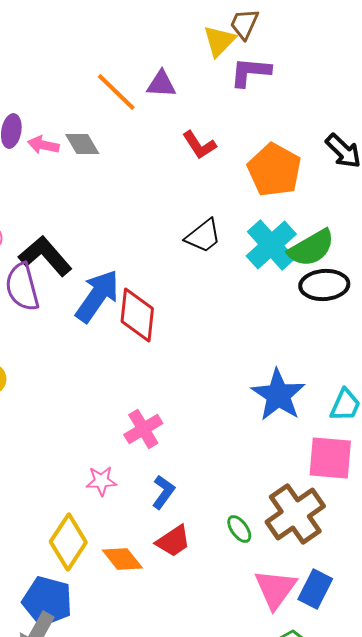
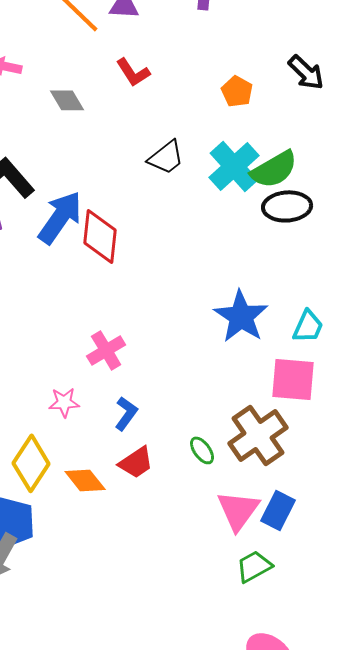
gray diamond: (82, 144) -> (67, 100), moved
red L-shape: (199, 145) -> (133, 72), moved
orange pentagon: (274, 170) -> (237, 91), size x0.6

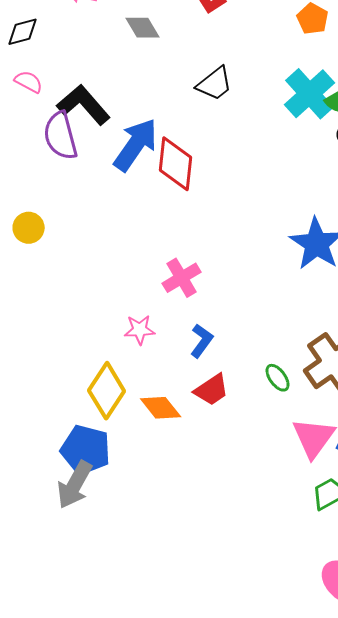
black trapezoid: (166, 157) -> (215, 84), moved

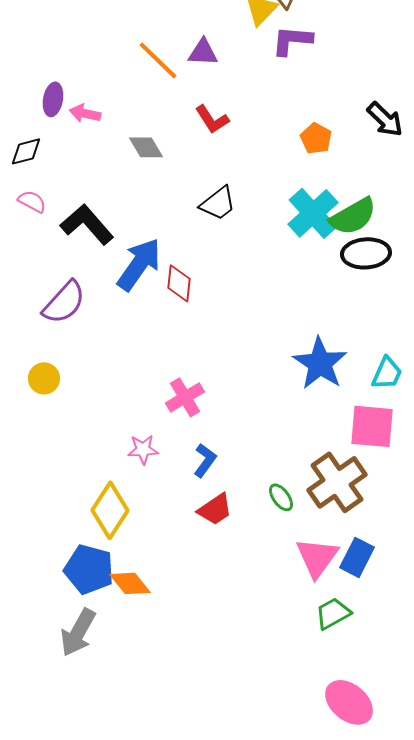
purple semicircle: (61, 136) -> (64, 302), moved, turned -123
red diamond: (176, 164) -> (179, 283), size x0.7
yellow circle: (29, 228) -> (44, 378), moved
orange diamond: (161, 408) -> (130, 583), moved
gray arrow: (75, 485) -> (78, 632), moved

